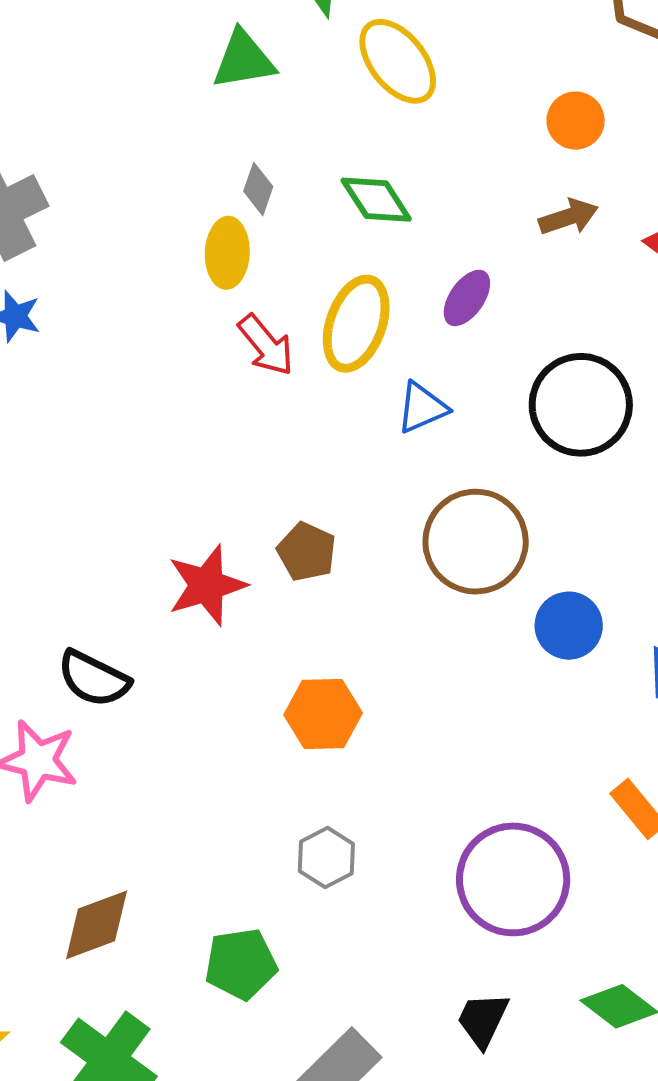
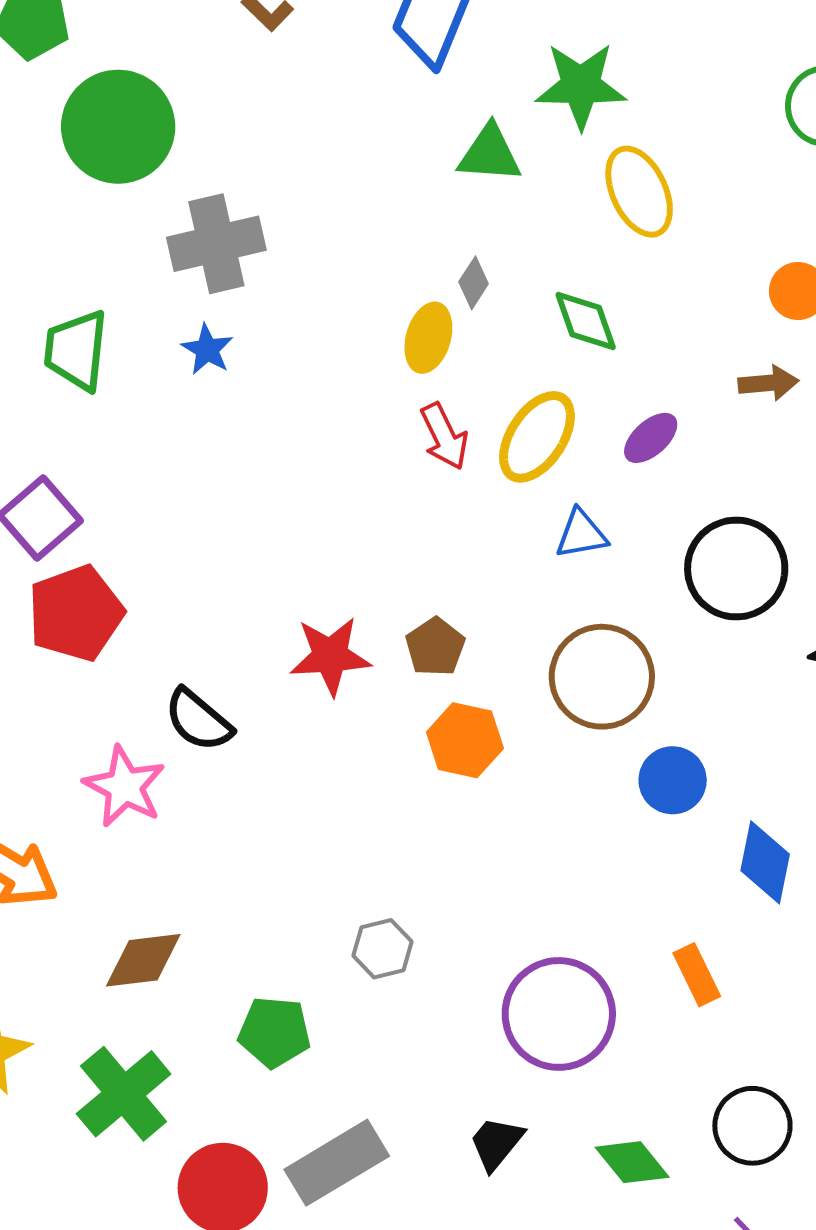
orange hexagon: (323, 714) -> (465, 740), moved

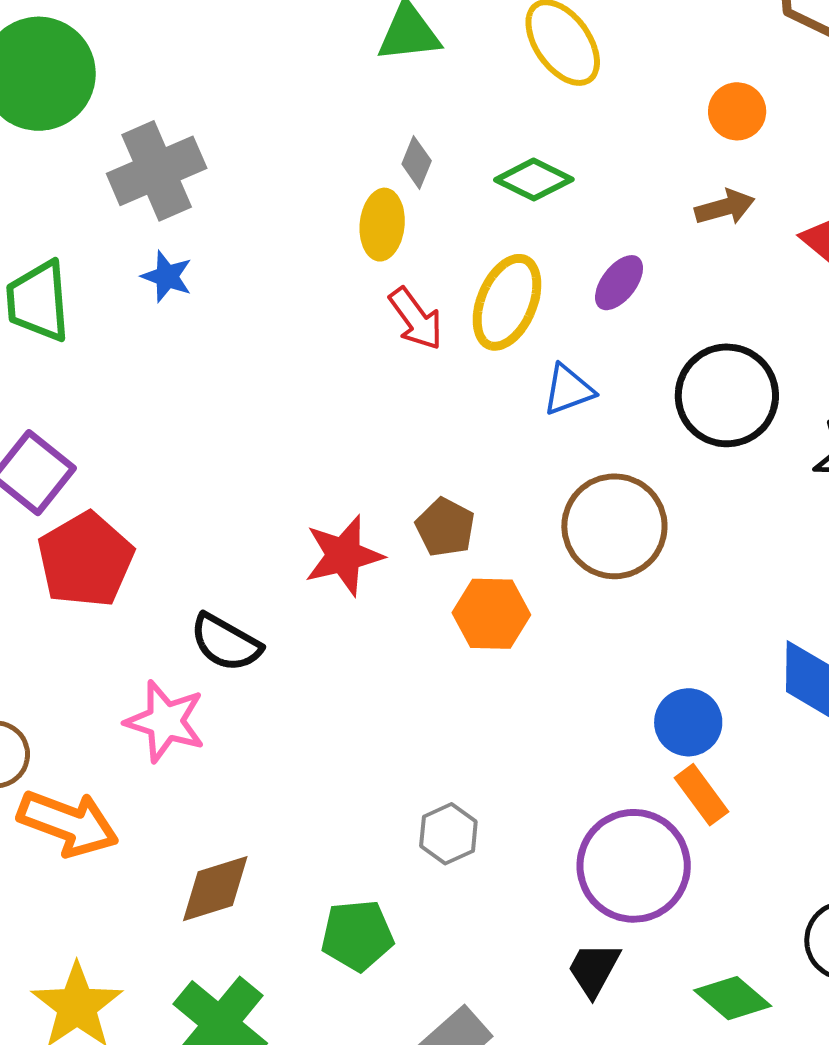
green diamond: (586, 321) -> (534, 180), turned -34
blue circle: (673, 780) -> (688, 722), moved
orange rectangle: (697, 975) -> (702, 795), moved
black trapezoid: (496, 1143) -> (594, 969), moved

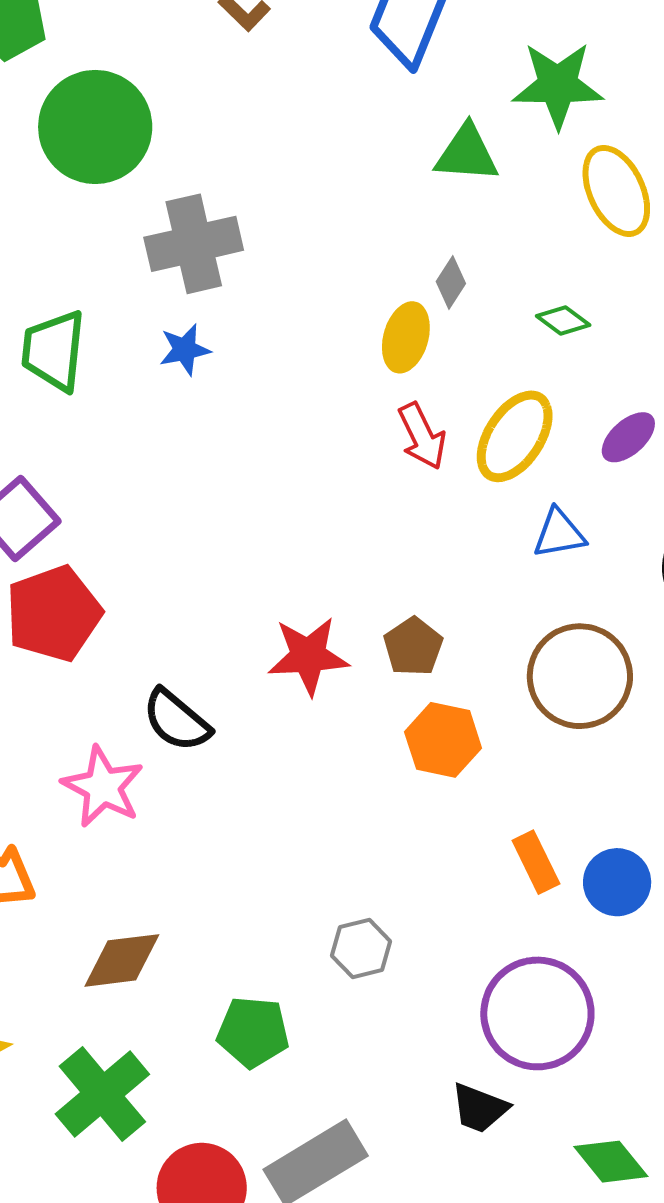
green diamond: (534, 180) -> (563, 320), size x0.7
blue star: (167, 276) -> (185, 350), turned 30
orange rectangle: (702, 795) -> (536, 862), moved
black trapezoid: (594, 969) -> (479, 1108), turned -108

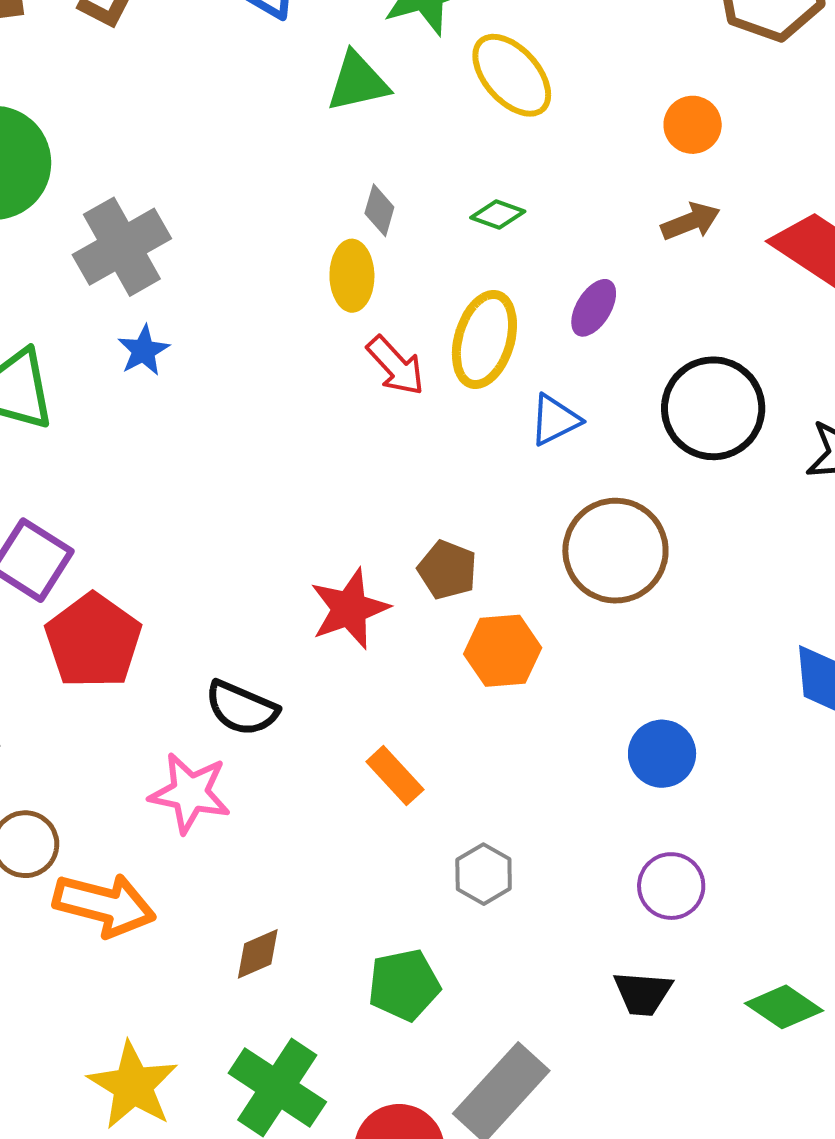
orange rectangle: (536, 862) -> (395, 776), moved
blue circle: (617, 882) -> (662, 754), moved
brown diamond: (122, 960) -> (258, 954), size x0.7
purple circle: (537, 1013) -> (671, 886), size x0.6

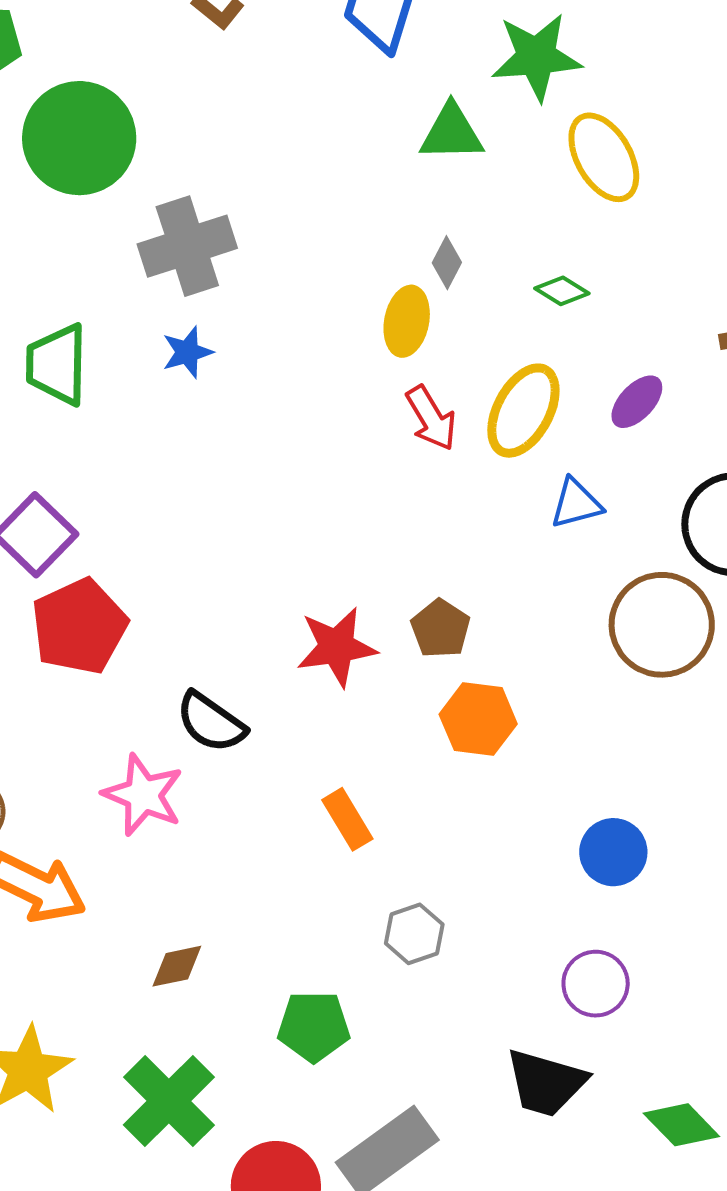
brown circle: (615, 551) -> (662, 625), moved
black trapezoid: (643, 993) -> (546, 1083), size x1.4

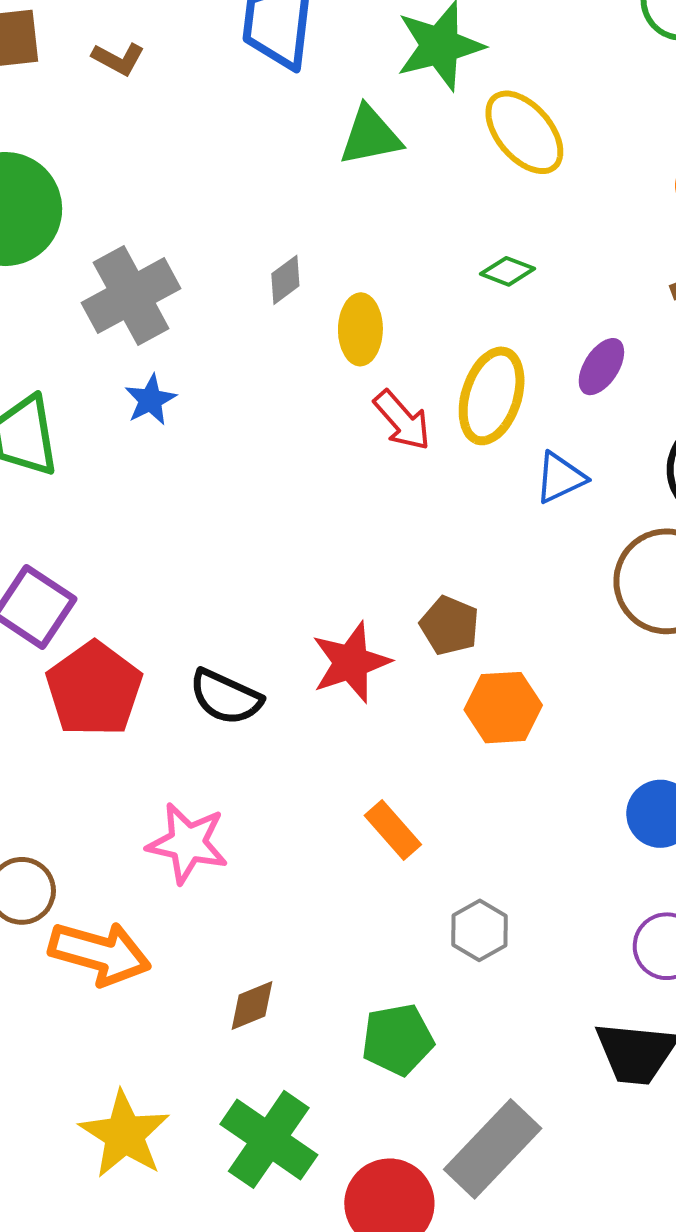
gray diamond: (447, 263) -> (285, 280), moved, turned 36
black semicircle: (211, 722) -> (226, 697), moved

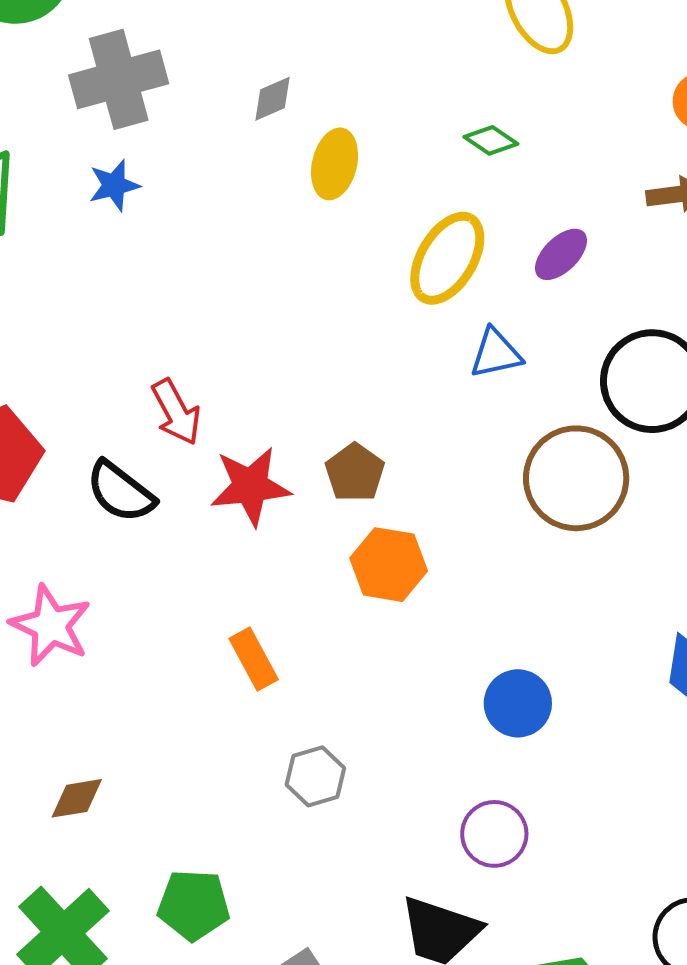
red arrow: (402, 420) -> (176, 412), moved
green pentagon: (398, 1040) -> (194, 905), moved

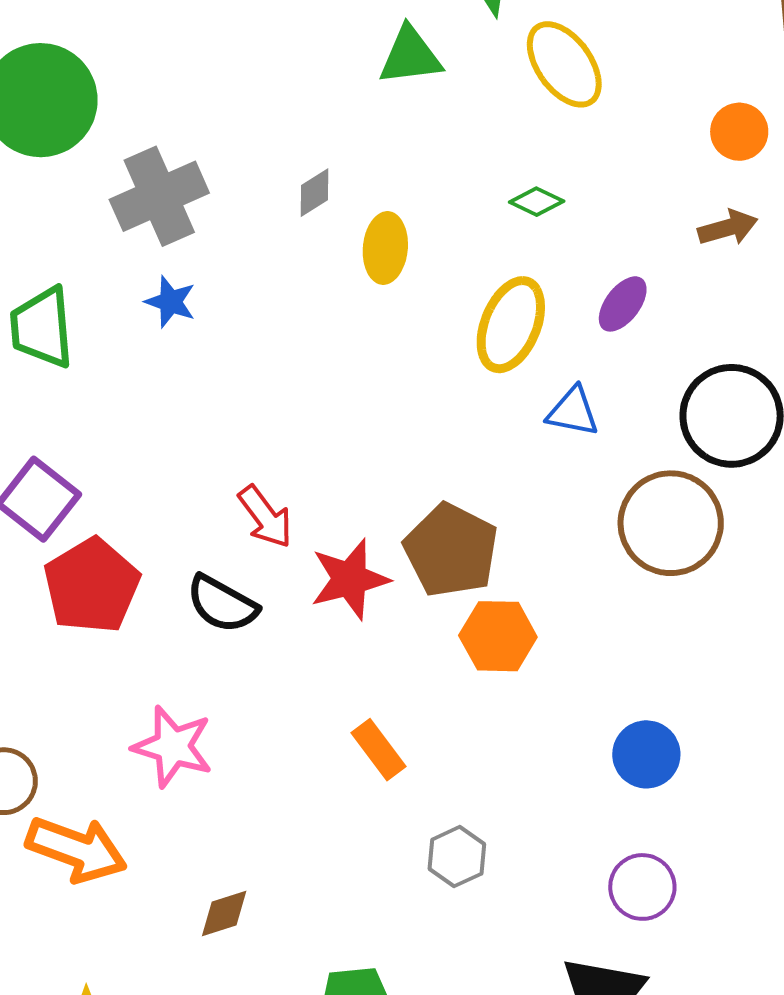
blue star: (114, 185) -> (170, 302), turned -30
blue triangle: (496, 353) -> (573, 412), turned 32
brown pentagon: (355, 473) -> (451, 550), size x1.6

